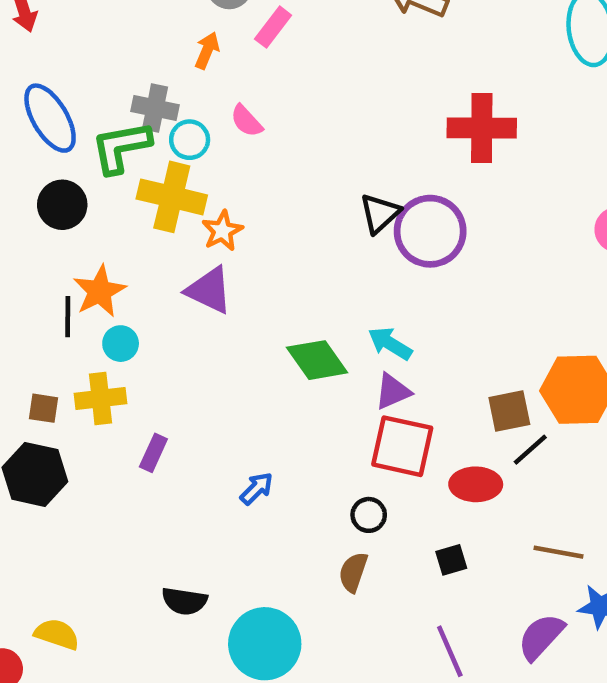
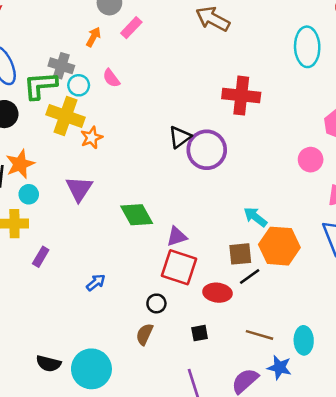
purple triangle: (209, 290) -> (79, 189), moved, turned 32
cyan arrow: (390, 343) -> (255, 217), moved
black semicircle: (184, 601) -> (49, 364), moved

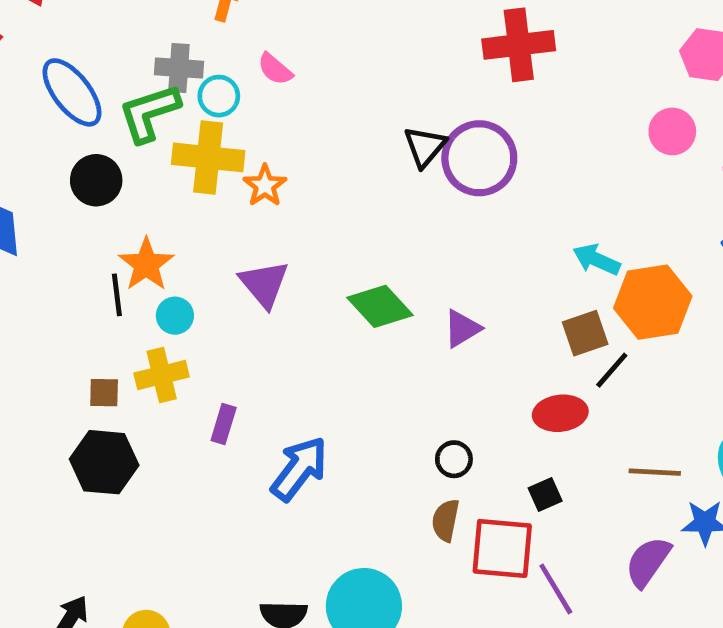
red square: (179, 267) -> (502, 548), moved
blue arrow: (96, 282) -> (299, 469), moved, size x1.8

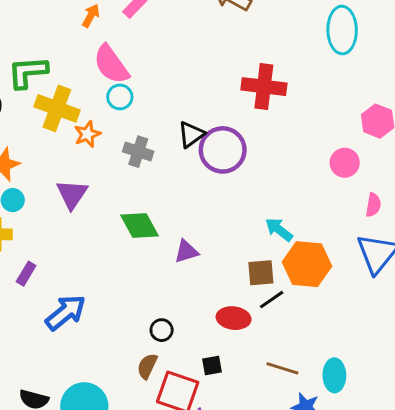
gray cross: (179, 68) -> (138, 152), moved
pink semicircle: (275, 69) -> (111, 64), size x1.8
cyan circle: (219, 96) -> (120, 97), moved

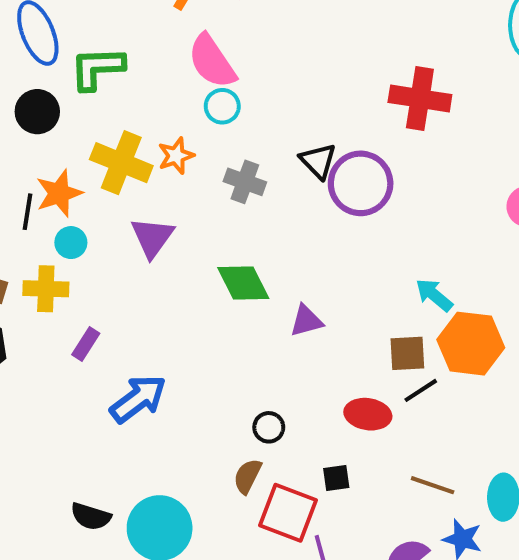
yellow cross: (57, 108) -> (121, 163), moved
black triangle: (191, 135) -> (318, 161), turned -40

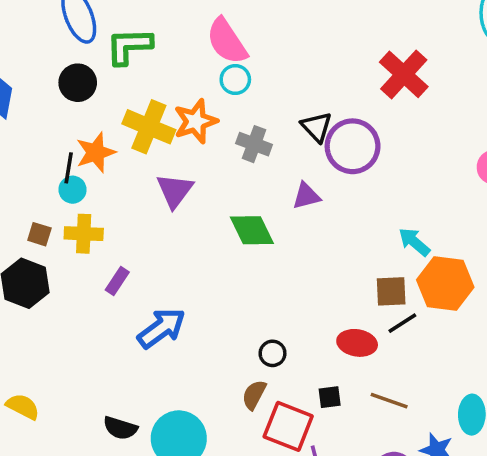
red cross: (420, 98) -> (404, 74), turned 33
orange star: (176, 156) -> (196, 121), size x1.4
cyan circle: (71, 243) -> (72, 190), moved
purple triangle: (306, 321) -> (306, 196), moved
brown line: (433, 485) -> (389, 401), moved

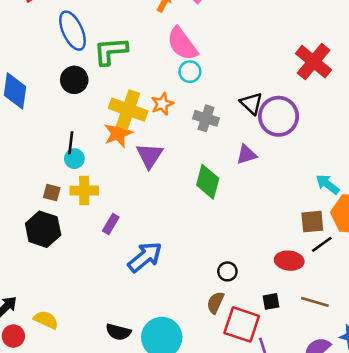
orange star: (196, 121) -> (162, 104), size x0.7
orange star: (96, 152) -> (118, 133), moved
green diamond: (252, 230) -> (208, 182), turned 44

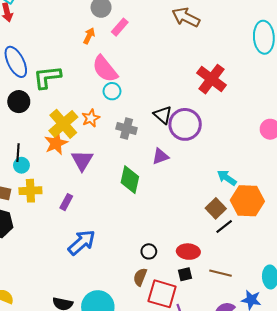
yellow cross: (128, 110) -> (63, 124), turned 32
brown square: (312, 222) -> (216, 208), turned -36
purple rectangle: (111, 224) -> (66, 202), moved
red ellipse: (289, 261) -> (188, 252), moved

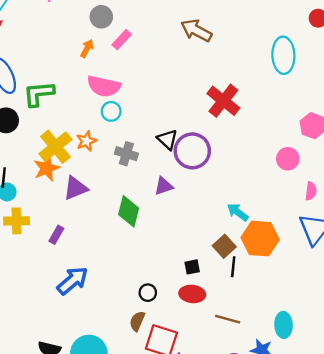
pink semicircle: (105, 69) -> (104, 86), turned -40
purple triangle: (82, 160) -> (75, 188), turned 35
black line: (224, 227) -> (233, 267), turned -48
black square: (185, 274) -> (192, 267), moved

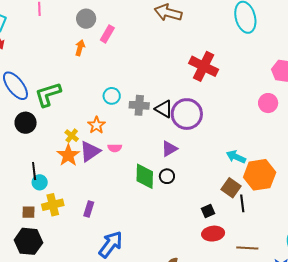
pink semicircle: (104, 86) -> (115, 148), moved, size x0.5
yellow cross: (55, 147) -> (72, 136), size x0.5
gray cross: (126, 154) -> (139, 105), moved
purple triangle: (75, 188) -> (90, 151), moved
black circle: (148, 293) -> (167, 176), moved

